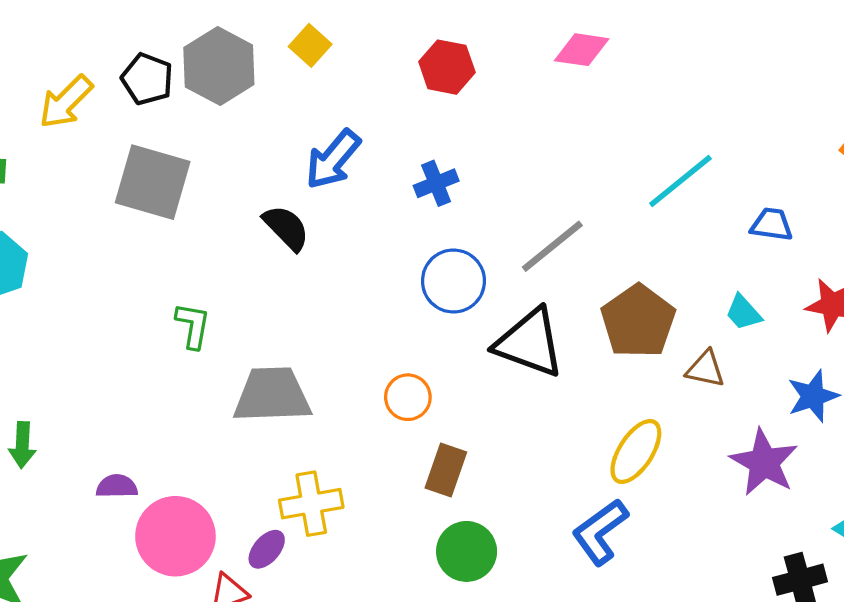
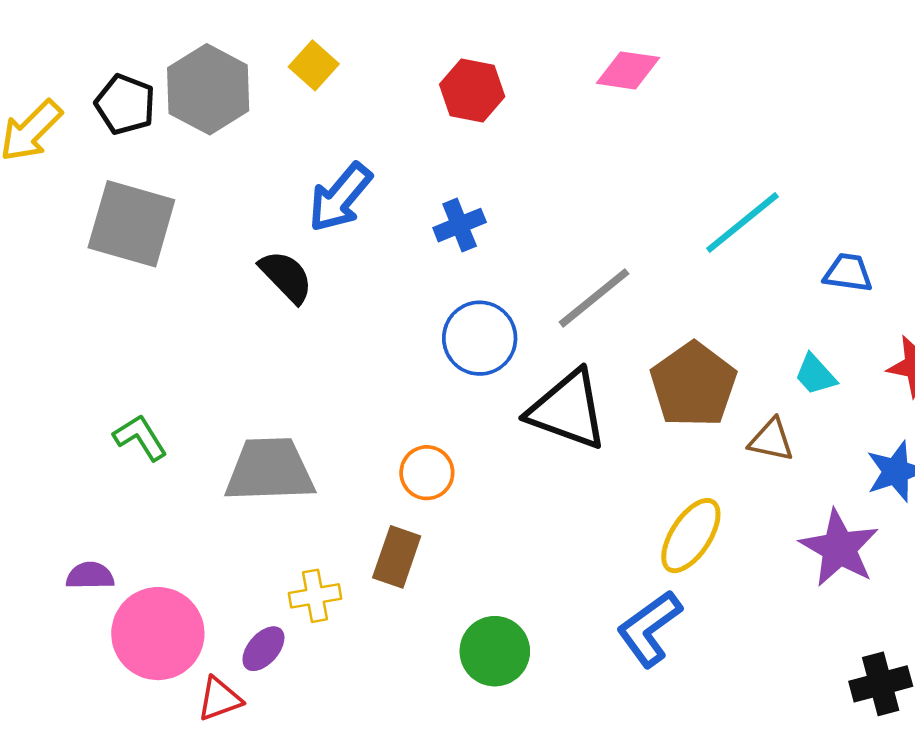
green L-shape: (193, 326) -> (140, 437), moved, turned -42
brown rectangle: (446, 470) -> (397, 557), moved
yellow cross: (311, 504) -> (315, 596), size x0.7

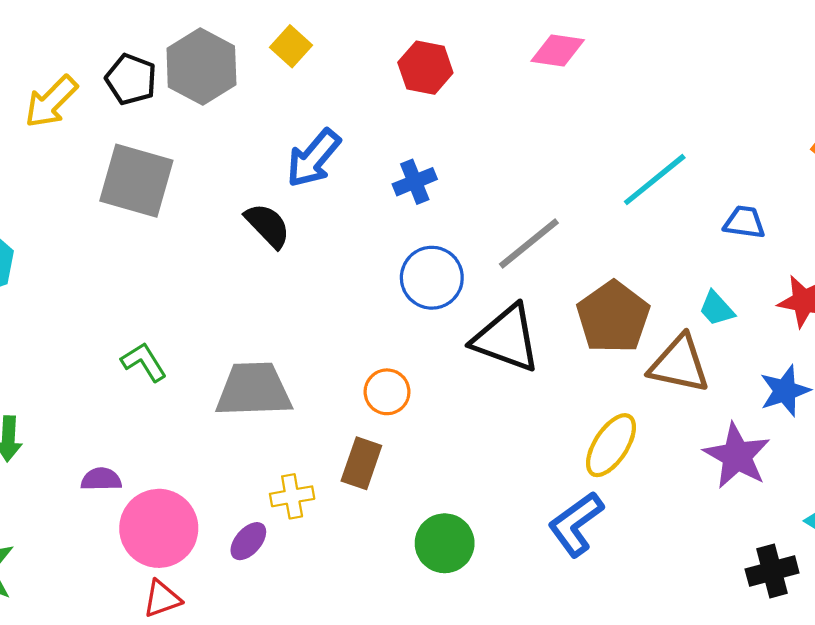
brown triangle: (771, 440) -> (679, 364), size x1.6
red triangle: (219, 699) -> (162, 599), moved

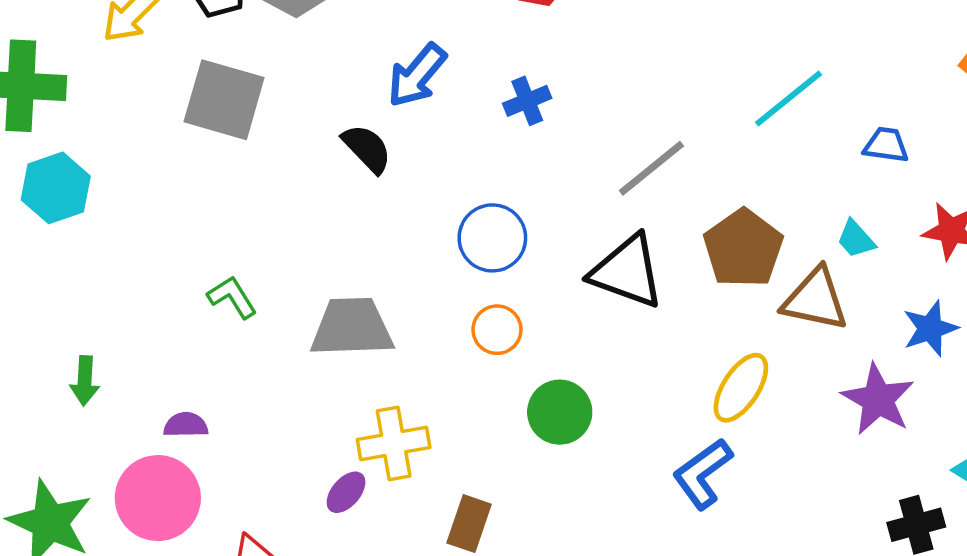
blue circle: (432, 278) -> (492, 238), moved
brown rectangle: (361, 463) -> (469, 524), moved
yellow cross: (292, 496) -> (394, 443), size x1.5
pink circle: (159, 528) -> (158, 498), moved
green circle: (445, 543) -> (560, 412), moved

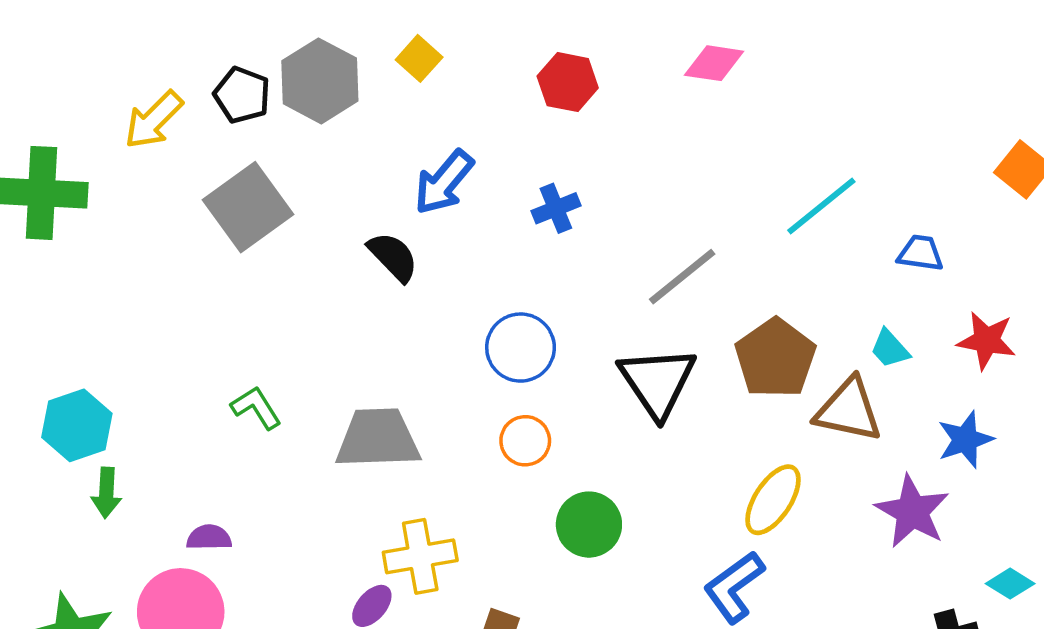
gray square: (224, 100) -> (248, 207), turned 38
cyan hexagon: (56, 188) -> (77, 425), moved
black triangle: (627, 272) -> (657, 382), turned 36

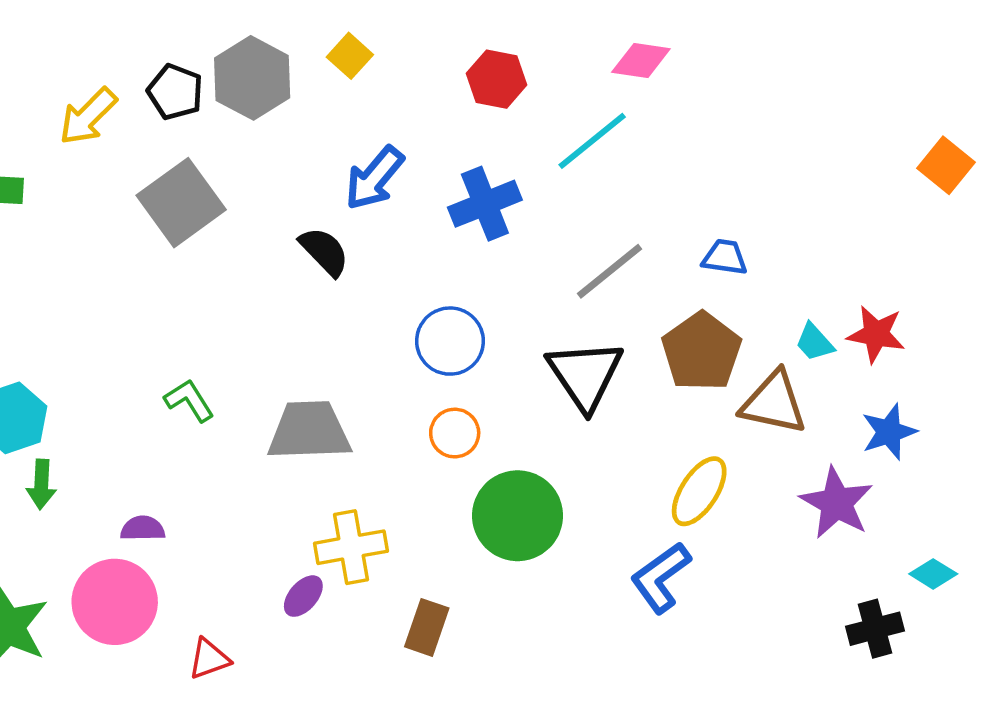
cyan line: (821, 206) -> (592, 141), moved
blue cross: (556, 208) -> (485, 204), size x1.5
blue trapezoid: (920, 253) -> (725, 257), moved
red star: (987, 340) -> (876, 334), moved
green circle: (589, 525) -> (518, 516), size x1.4

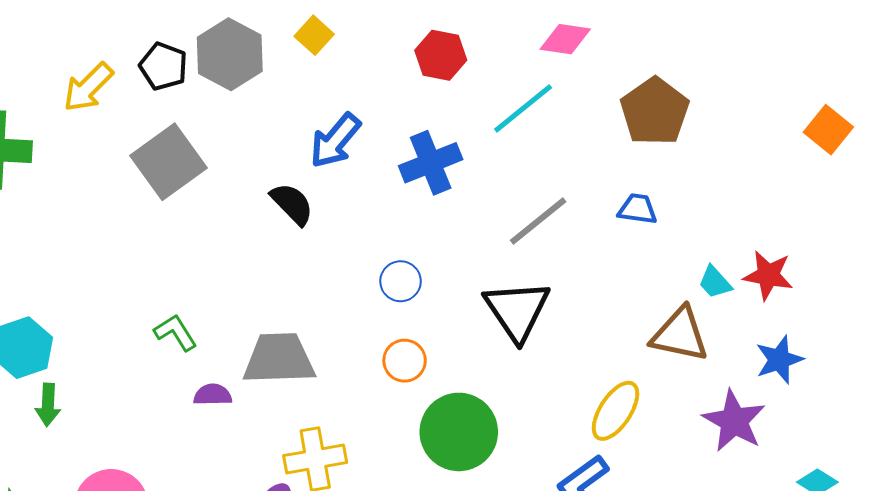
blue circle: (450, 341) -> (401, 281), size x0.7
brown pentagon: (702, 352) -> (655, 111), moved
purple semicircle: (143, 529) -> (213, 395), moved

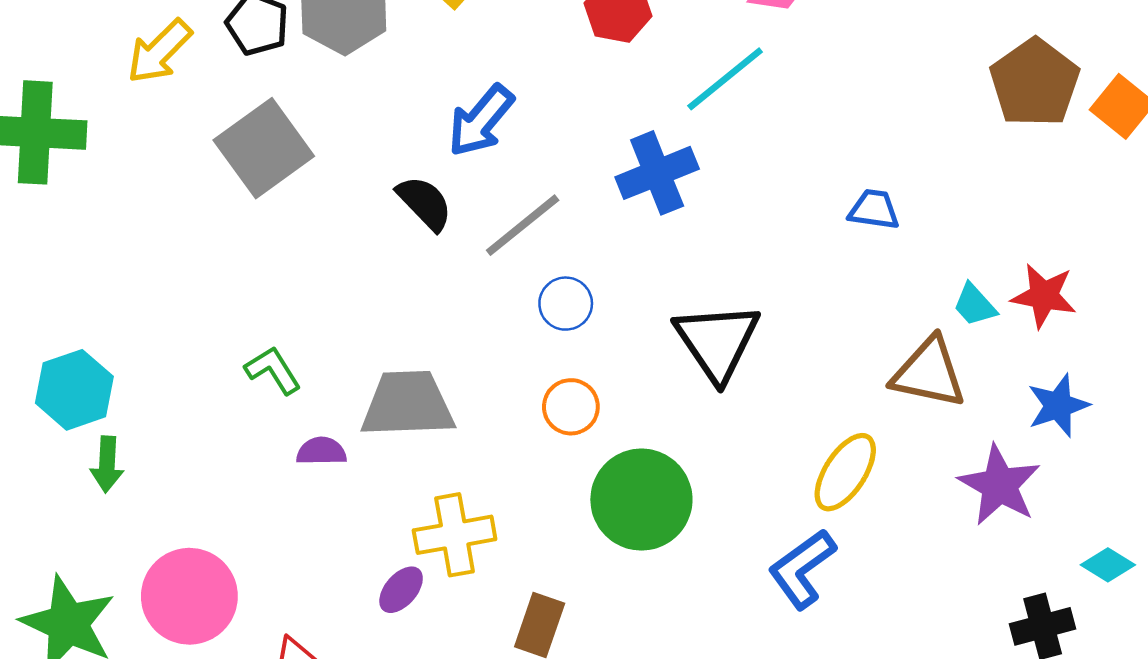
brown pentagon: (655, 111) -> (1035, 83), moved
blue cross: (431, 163) -> (657, 173), moved
gray line: (538, 221) -> (523, 225), moved

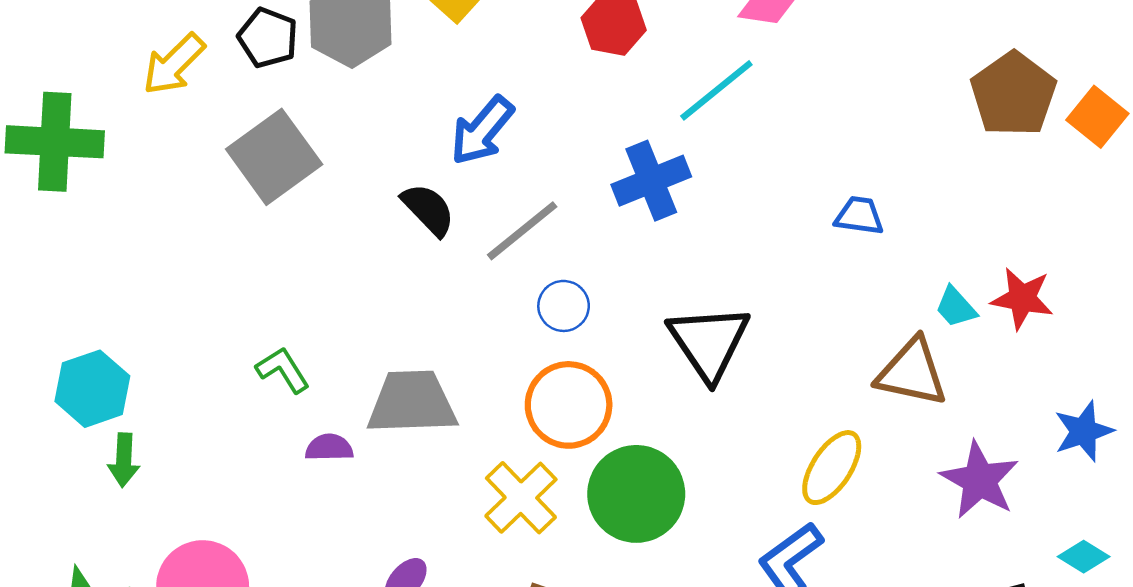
blue star: (1058, 405) -> (1084, 431), moved
orange circle: (571, 407) -> (569, 405), size x1.6
yellow cross: (455, 535) -> (521, 498), moved, turned -34

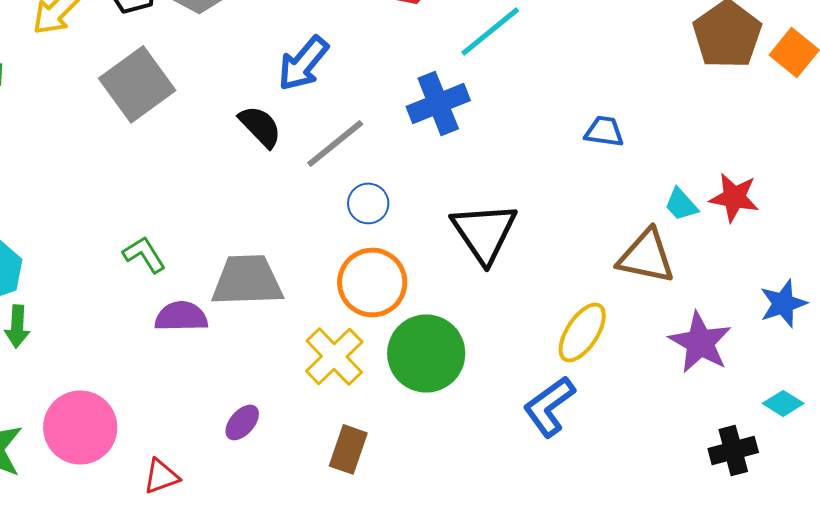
purple semicircle: (329, 448) -> (181, 316), size x1.4

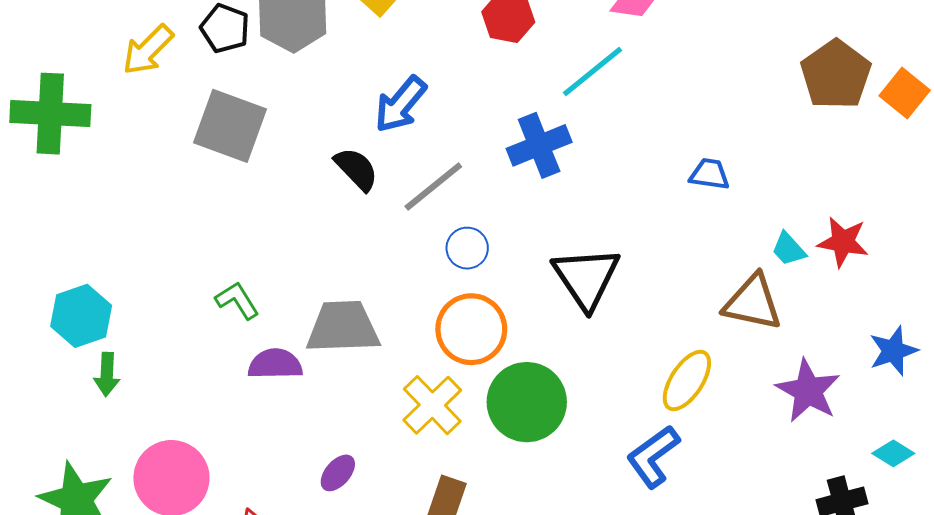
gray square: (137, 84) -> (230, 126), turned -34

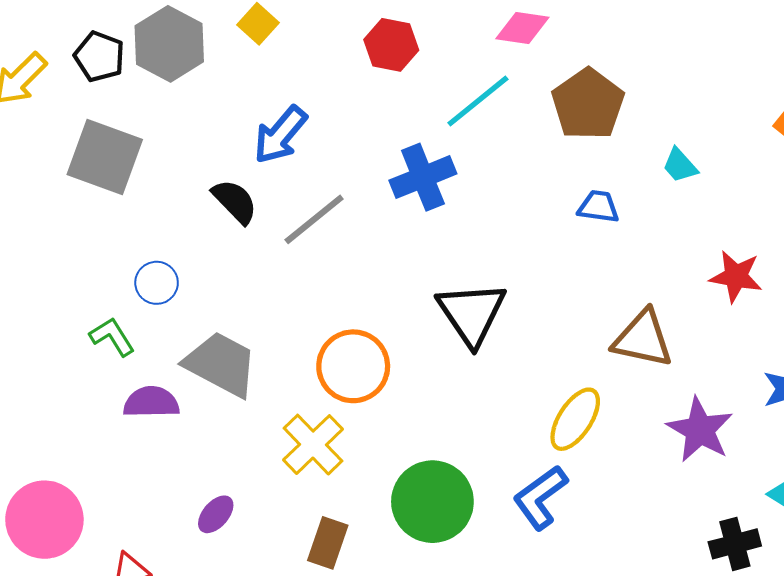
brown pentagon: (836, 75) -> (588, 104), moved
blue circle: (467, 248) -> (157, 283), moved
cyan trapezoid: (789, 249) -> (680, 165), moved
gray trapezoid: (343, 327) -> (221, 364), turned 30
green circle: (527, 402) -> (432, 502), moved

